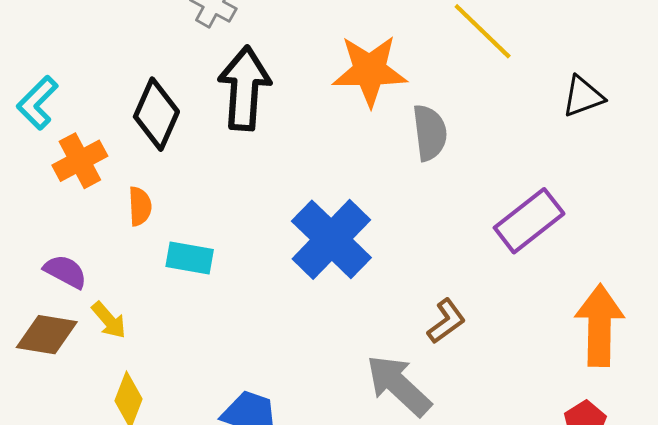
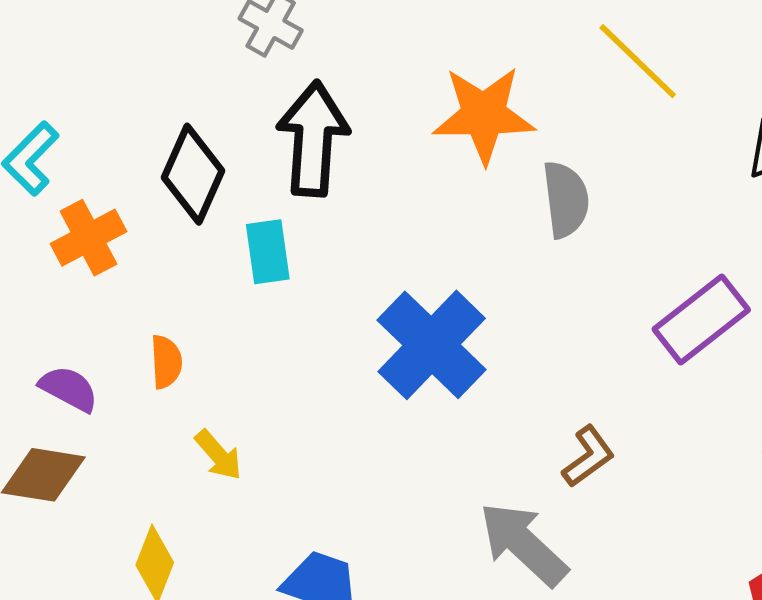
orange semicircle: (140, 206) -> (166, 362), moved
cyan rectangle: (190, 258) -> (268, 252), moved, turned 72
yellow arrow: (109, 320) -> (218, 455), moved

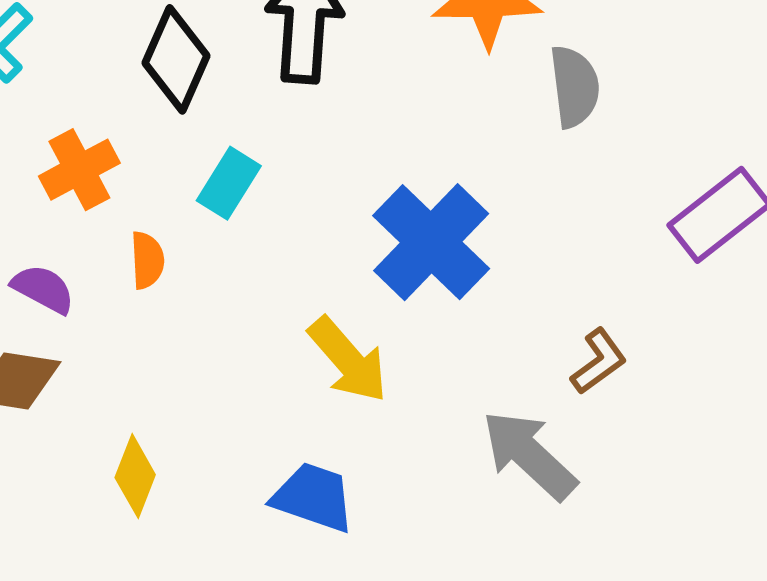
orange cross: (88, 238) -> (79, 170), moved
cyan rectangle: (268, 252) -> (229, 183), moved, turned 40
yellow arrow: (218, 455) -> (348, 360), moved, size x1.6

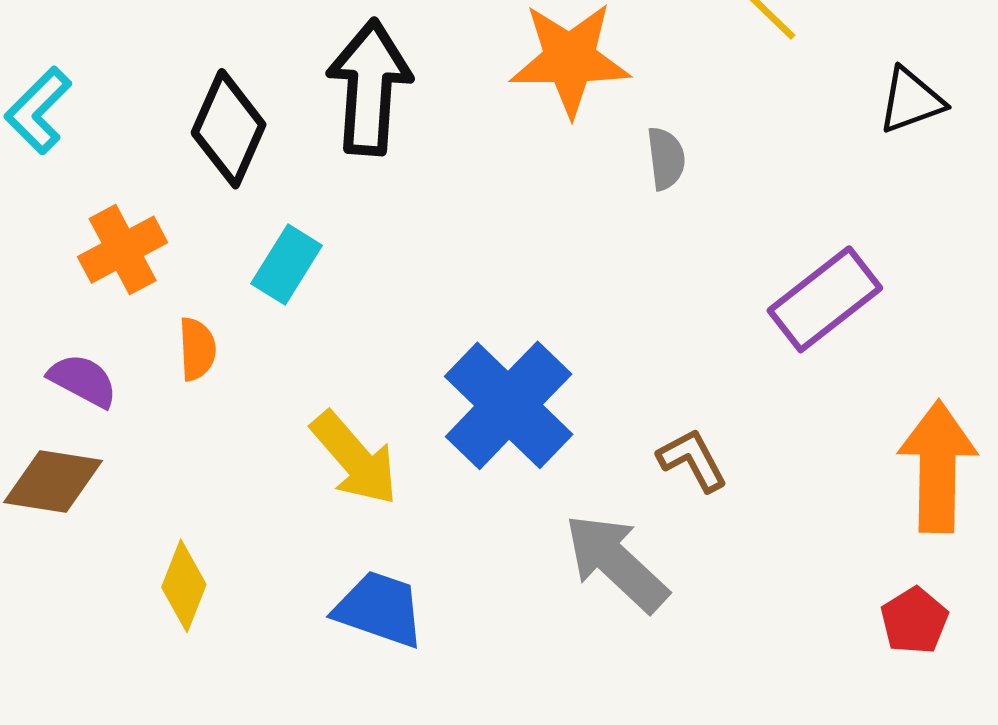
gray semicircle: (574, 87) -> (666, 158), size x0.7
blue cross: (431, 242) -> (509, 405), moved
yellow arrow: (348, 360) -> (354, 458), moved
brown L-shape: (599, 361) -> (692, 460), turned -82

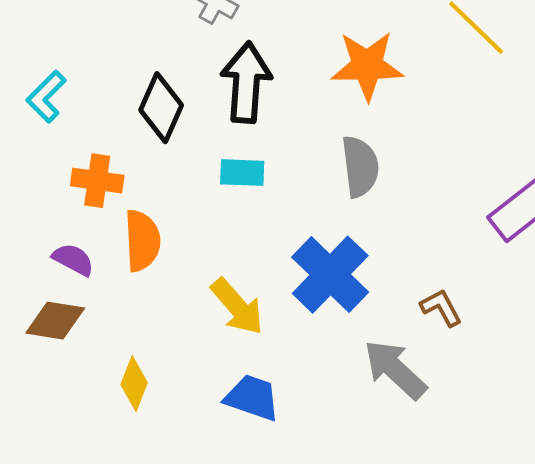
gray semicircle: (666, 158) -> (360, 167), moved, size x1.6
orange cross: (123, 250) -> (97, 181), turned 36
cyan rectangle: (287, 265) -> (242, 173), moved, turned 60
orange semicircle: (197, 349) -> (142, 241), size x1.6

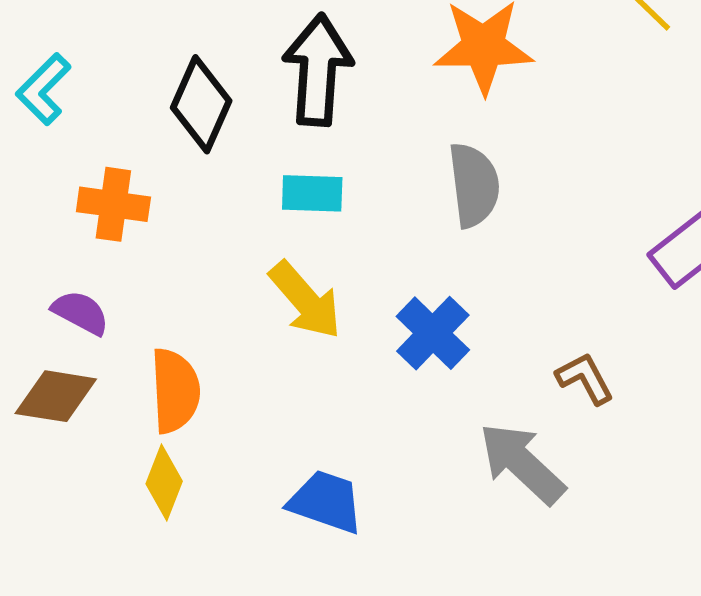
orange semicircle: (142, 241) -> (175, 391), moved
blue cross: (330, 275) -> (433, 333), size x0.7
yellow arrow: (237, 307) -> (305, 300), moved

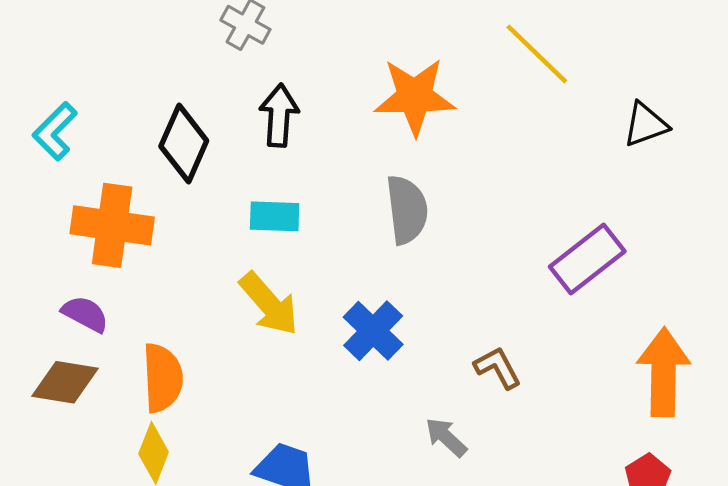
black arrow: (318, 70) -> (279, 116), size x0.7
orange cross: (113, 204) -> (112, 225), size x1.4
gray arrow: (522, 463) -> (446, 437), size x0.6

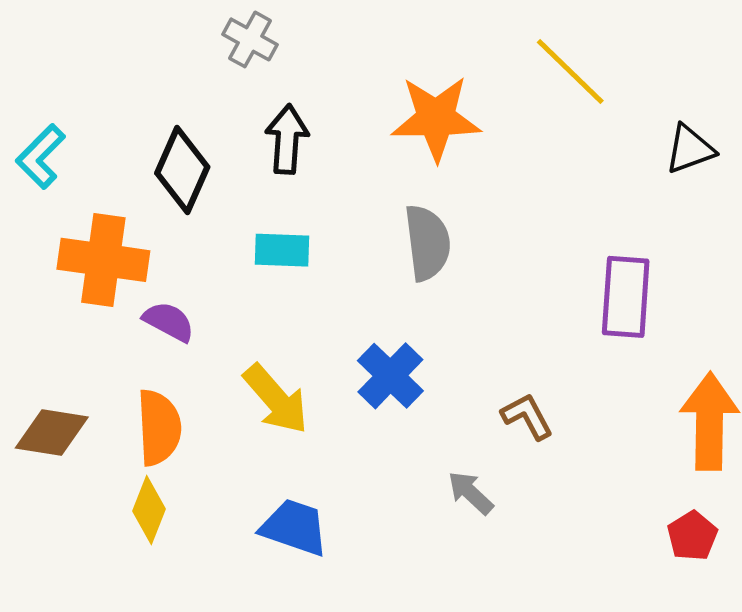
purple rectangle: (587, 259) -> (626, 297), turned -48
yellow arrow: (269, 304) -> (276, 399), moved
purple semicircle: (85, 314) -> (169, 322), moved

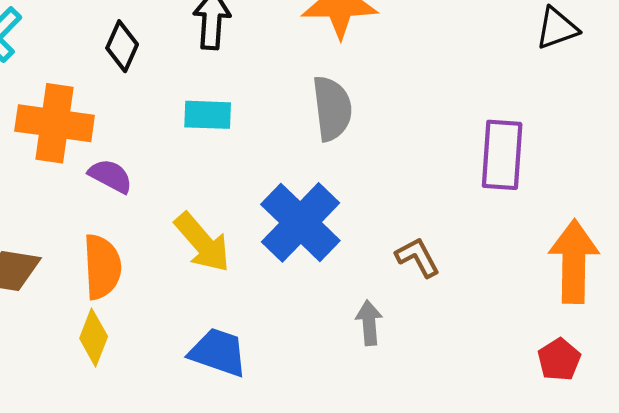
black diamond: (182, 170) -> (122, 46), size x0.7
blue cross: (390, 376) -> (300, 222), size x1.4
gray arrow: (471, 493) -> (369, 323), turned 42

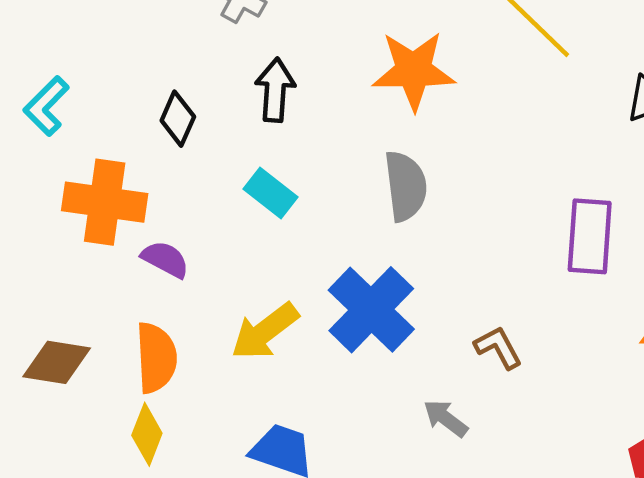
cyan rectangle: (208, 115) -> (271, 193), turned 36
yellow arrow: (202, 242) -> (265, 331), turned 94
gray arrow: (369, 323) -> (446, 418), turned -48

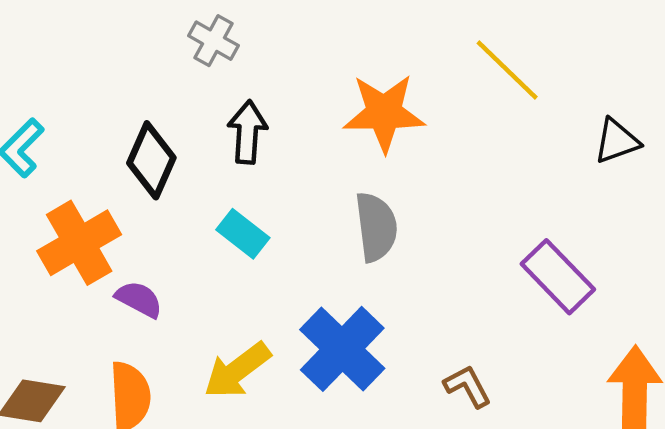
black diamond: (178, 119) -> (151, 160), size x1.4
orange cross: (105, 202) -> (79, 243), turned -38
purple rectangle: (590, 236) -> (558, 277), turned -48

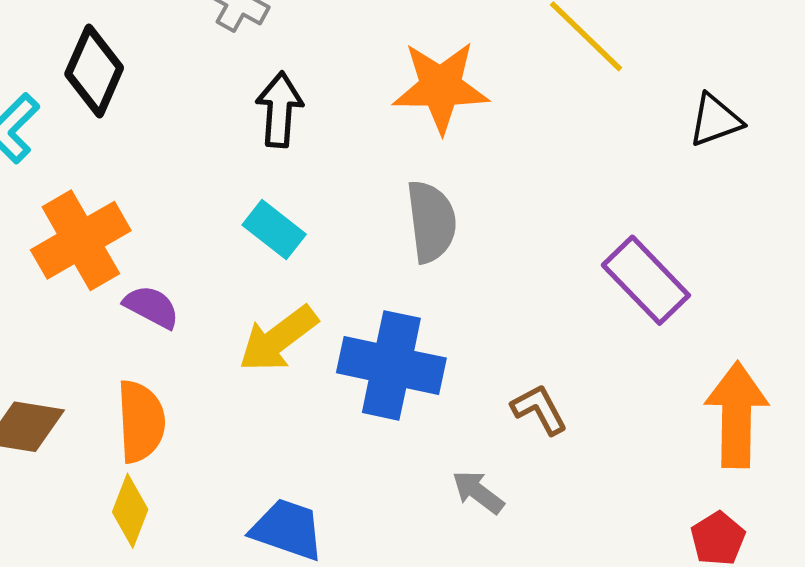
black diamond: (151, 160) -> (94, 71), moved
blue cross: (342, 349) -> (391, 365), turned -32
yellow arrow: (237, 370) -> (278, 339), moved

